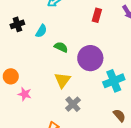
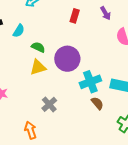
yellow triangle: (62, 80) -> (38, 67), moved, turned 36
brown semicircle: (119, 115) -> (97, 103), moved

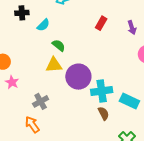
purple circle: (67, 59) -> (78, 77), moved
gray cross: (49, 104) -> (41, 101), moved
orange arrow: (30, 130) -> (32, 124), turned -30

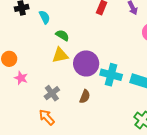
cyan semicircle: (43, 25) -> (45, 17), turned -64
cyan cross: (102, 91) -> (111, 75), turned 30
brown semicircle: (103, 113) -> (85, 96), moved, turned 56

